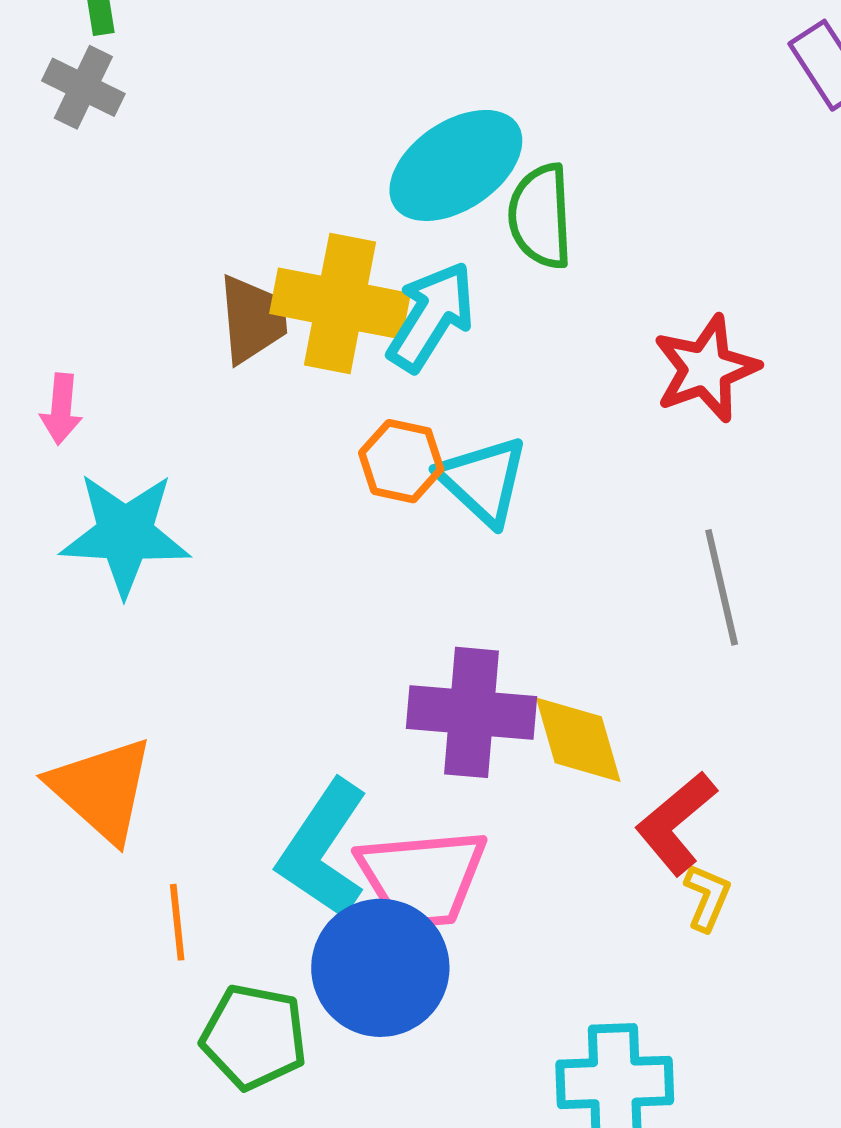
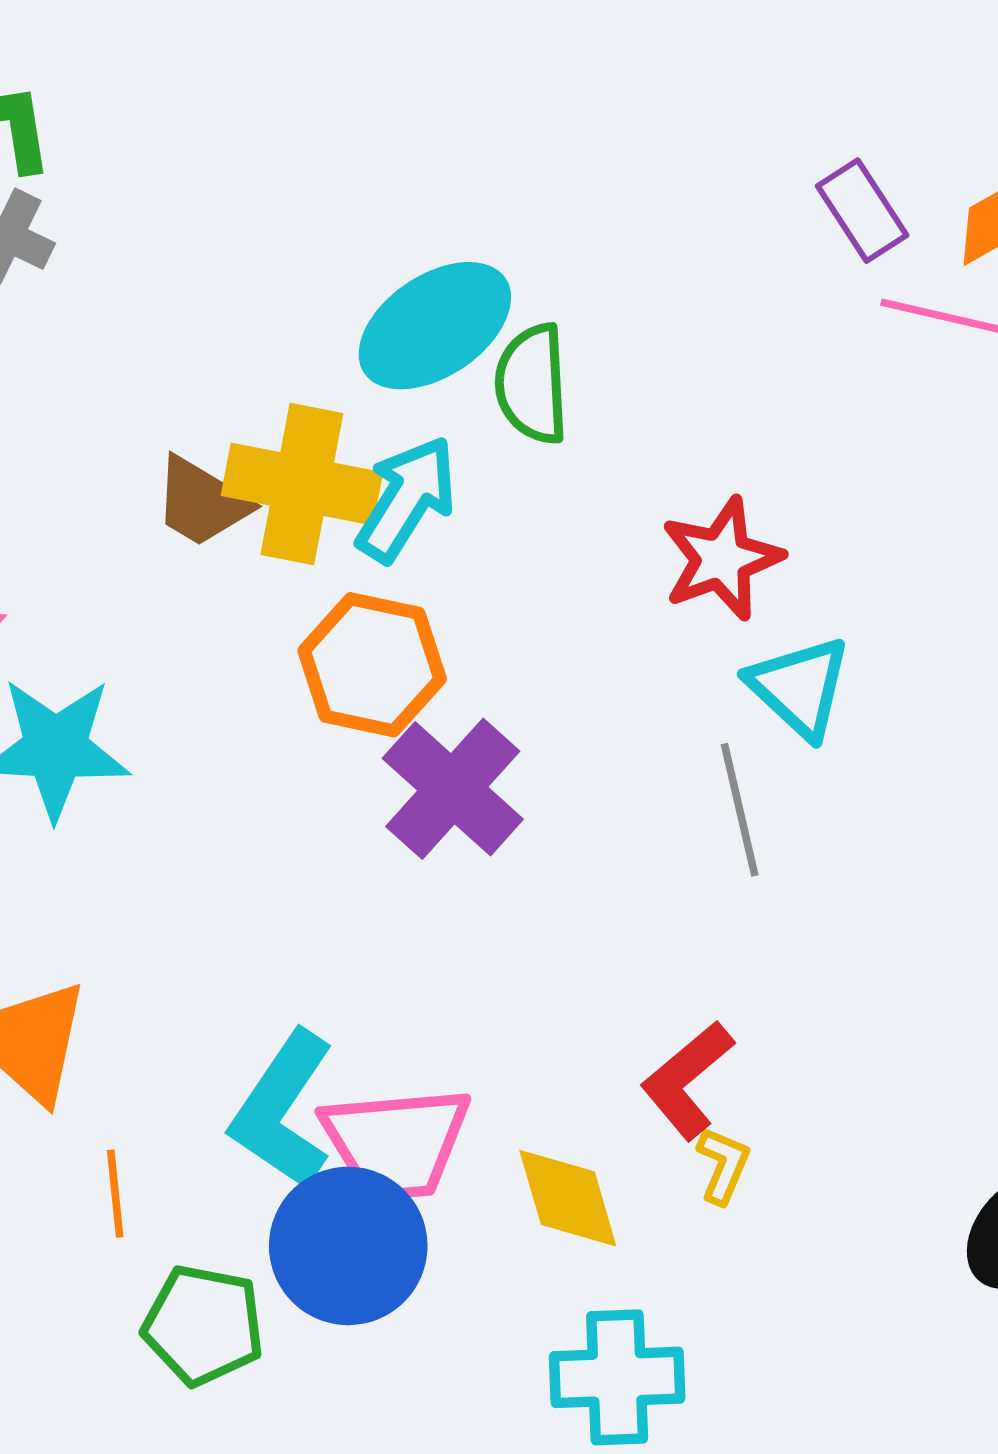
brown trapezoid: (253, 319) -> (202, 502), turned 126
orange hexagon: (401, 461) -> (372, 665), size x1.5
cyan triangle: (483, 481) -> (799, 687), moved
purple cross: (472, 712) -> (453, 789), moved, turned 37
yellow diamond: (578, 740) -> (568, 1198), moved

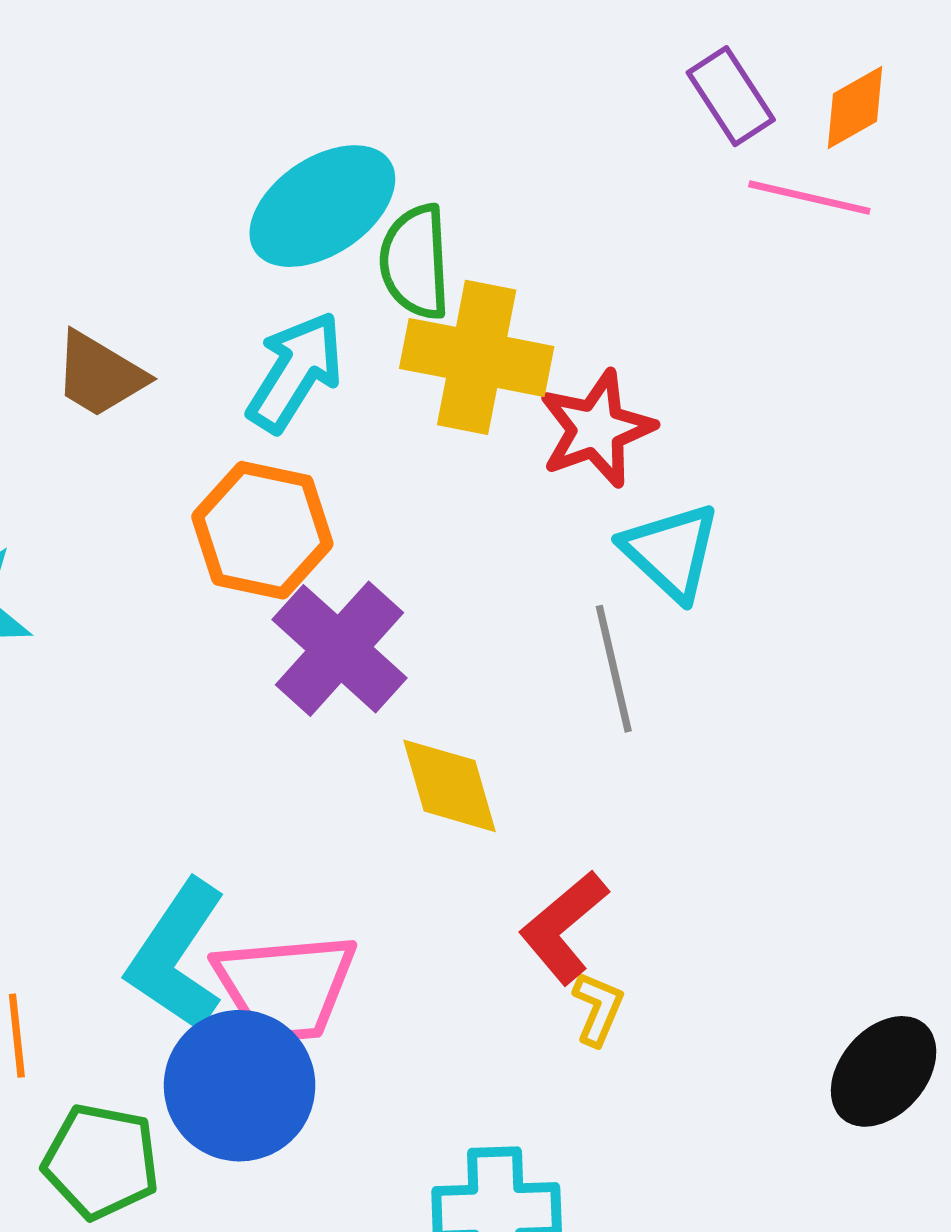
yellow cross: (302, 484) -> (477, 357), moved
yellow diamond: (568, 1198) -> (449, 786), moved

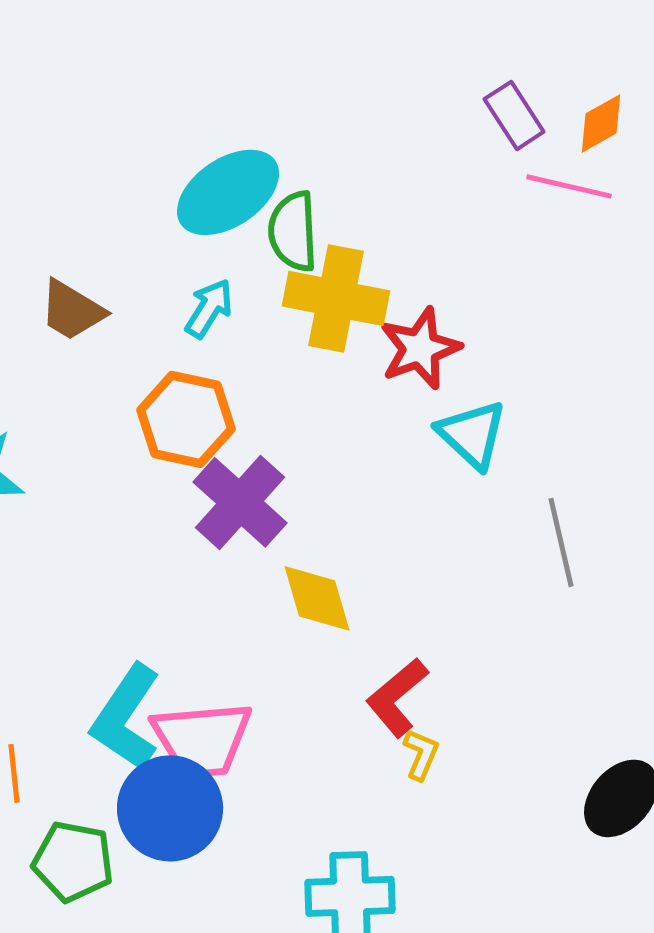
cyan arrow: (295, 372) -> (209, 308), size x0.7
gray line: (614, 669) -> (561, 542), moved

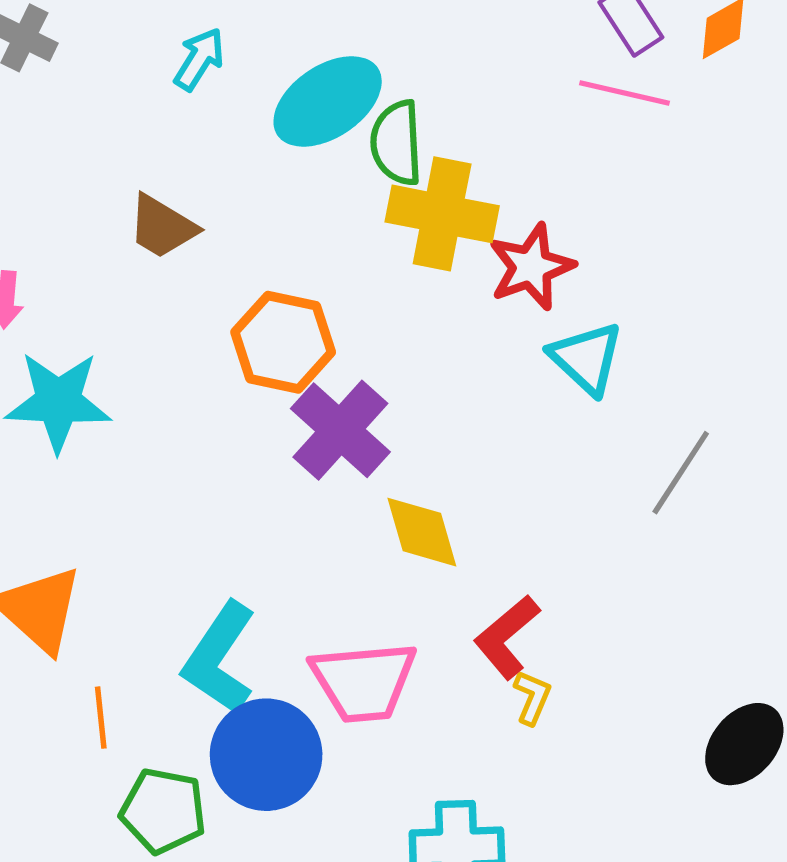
pink line: (569, 186) -> (624, 93), moved
cyan arrow: (209, 308) -> (199, 59), moved
gray line: (561, 542) -> (681, 473), turned 46
pink trapezoid: (202, 739) -> (364, 682), moved

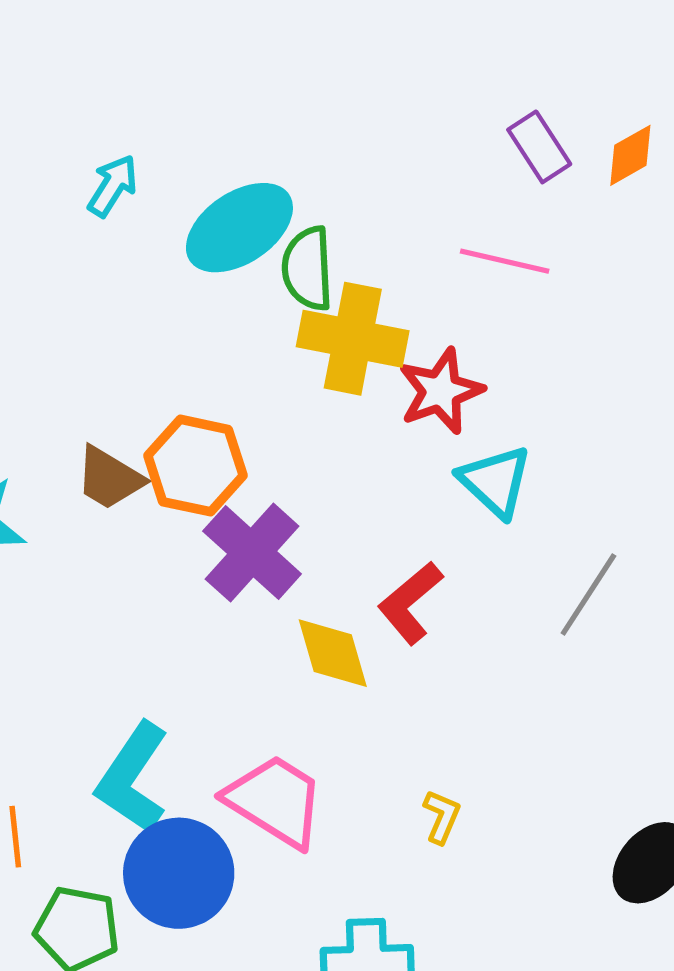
pink line: (624, 93) -> (505, 261), moved
brown trapezoid: (162, 227) -> (110, 478), moved
red L-shape: (507, 637) -> (410, 603), moved
pink trapezoid: (364, 682) -> (275, 801), turned -143

